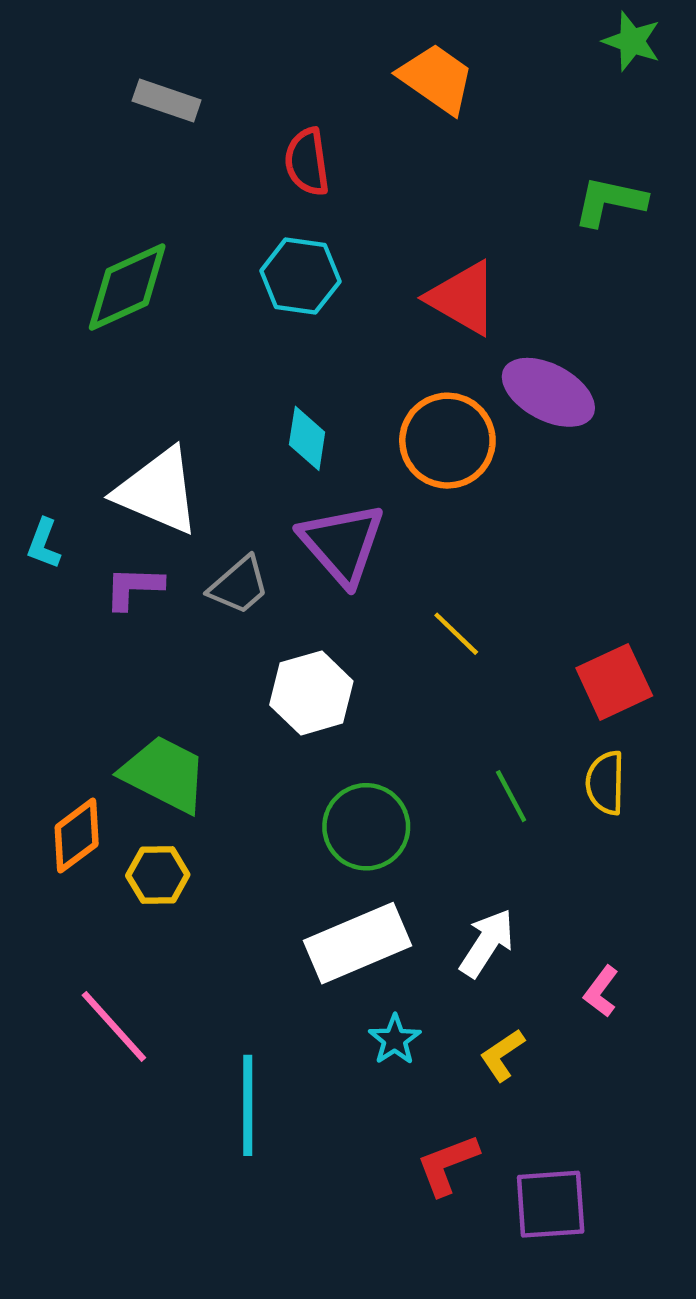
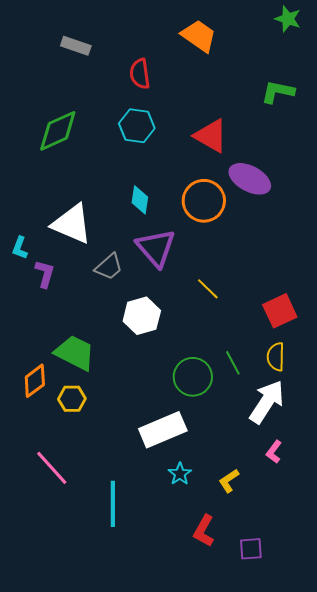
purple L-shape: (134, 588) -> (45, 274), moved, turned 104
green circle: (366, 827) -> (193, 377), moved
white arrow: (487, 943) -> (267, 402), moved, size x1.4
red L-shape: (447, 1165) -> (204, 531), turned -40
purple square: (551, 1204) -> (251, 549), size x0.7

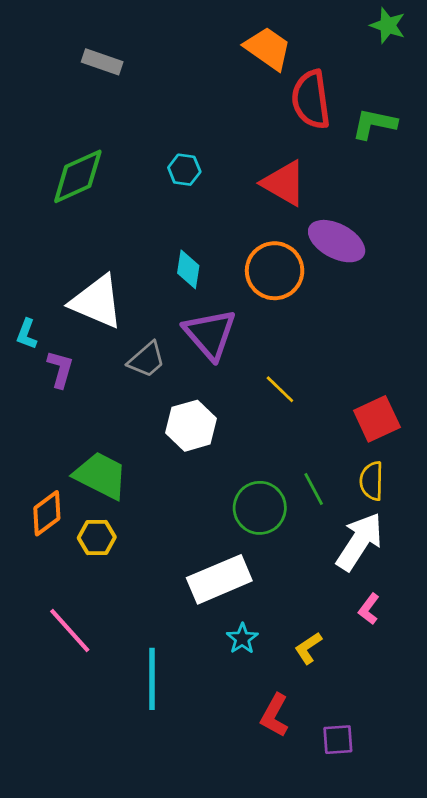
red semicircle: (140, 74) -> (311, 100), moved, size x1.4
cyan hexagon: (137, 126) -> (184, 170), size x0.7

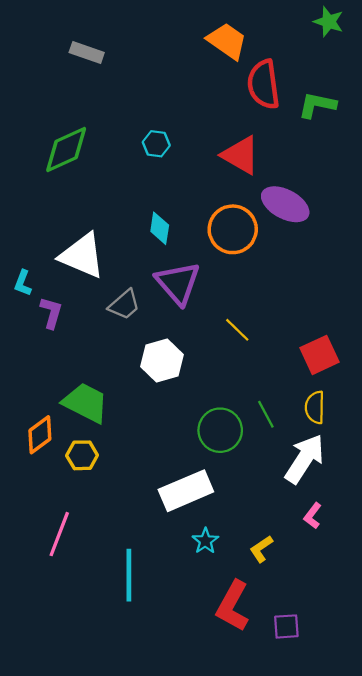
pink line: (70, 630) -> (59, 534), turned 63
red L-shape: (275, 715) -> (233, 606), size x1.4

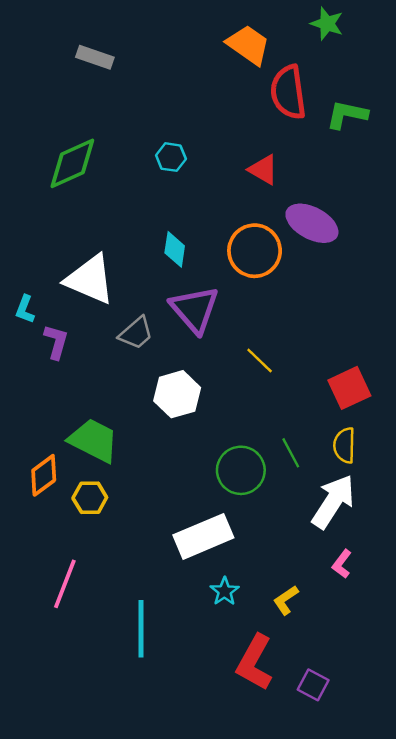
green star: (329, 22) -> (327, 24), moved
red triangle: (241, 155) -> (263, 170), size x0.7
purple square: (286, 626) -> (313, 685), turned 32

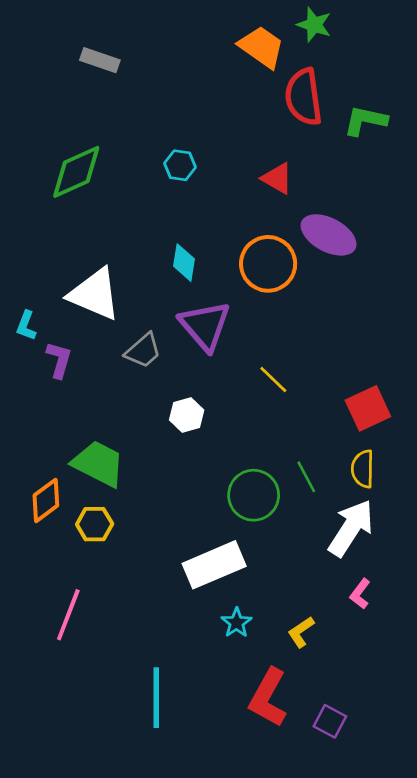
green star: (327, 24) -> (314, 25), moved
white hexagon: (177, 394) -> (187, 415), size x0.7
cyan line: (141, 629) -> (156, 698), moved

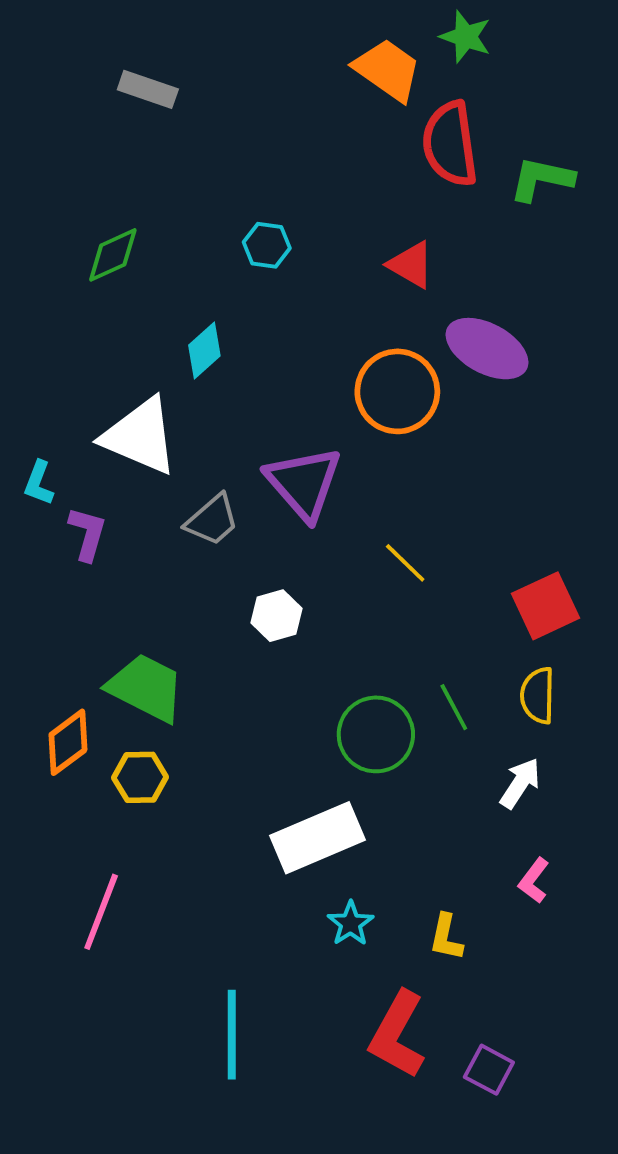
green diamond: (76, 172) -> (113, 255), size x0.7
cyan diamond: (184, 263) -> (204, 350), moved, turned 39
white arrow: (351, 528) -> (520, 783), size x0.6
yellow L-shape: (301, 632) -> (446, 937), turned -44

